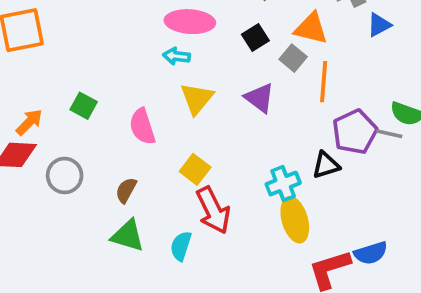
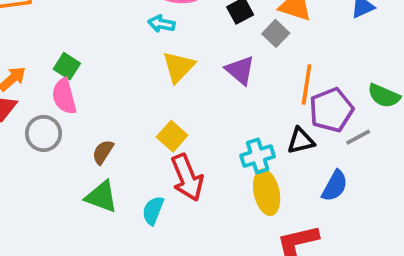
orange line: (324, 82) -> (307, 84), moved
pink semicircle: (142, 127) -> (64, 96), moved
gray line: (389, 134) -> (358, 137), moved, turned -45
blue semicircle: (371, 253) -> (335, 186), moved, turned -48

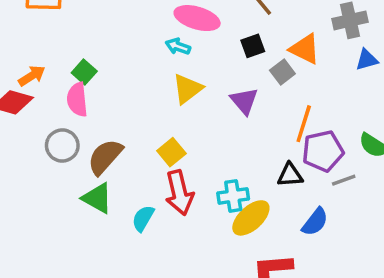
gray circle: (44, 133) -> (62, 146), moved
brown semicircle: (103, 152) -> (105, 157), size x1.6
cyan cross: (258, 156) -> (233, 196), moved
yellow ellipse: (267, 192) -> (251, 218), turned 51

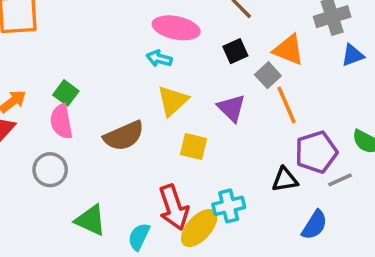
orange line: (304, 124) -> (286, 105), moved, turned -36
yellow square: (171, 152) -> (193, 146), moved, turned -32
brown semicircle: (105, 157) -> (124, 136), moved, turned -150
yellow ellipse: (251, 218) -> (199, 228), moved

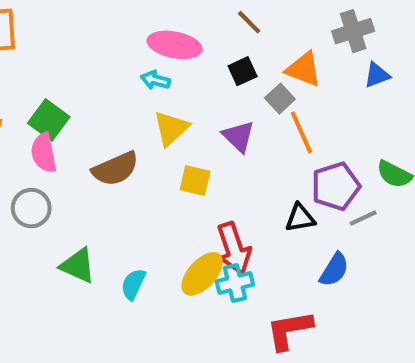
green square: (66, 93) -> (49, 120), size x1.4
cyan cross: (229, 206) -> (235, 283), moved
red arrow: (174, 207) -> (234, 248), moved

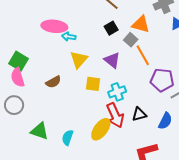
pink ellipse: (175, 45) -> (54, 26), moved
brown semicircle: (115, 169) -> (53, 82), size x0.7
purple pentagon: (336, 186) -> (162, 80), turned 30
black triangle: (300, 218) -> (139, 114), moved
cyan cross: (235, 283) -> (117, 92), moved

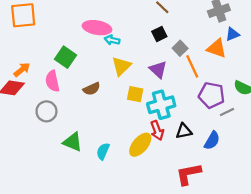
orange triangle: (141, 24) -> (217, 48), moved
green square: (18, 61) -> (65, 57), moved
cyan cross: (117, 92) -> (161, 105), size x1.4
red arrow: (115, 115) -> (157, 130), size x0.7

